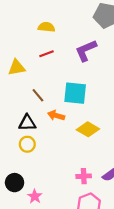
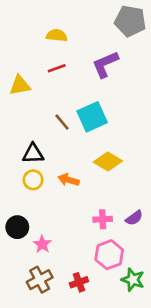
cyan square: (75, 93) -> (92, 117), turned -30
brown line: (38, 95) -> (62, 122), moved
orange arrow: (56, 115) -> (68, 180), moved

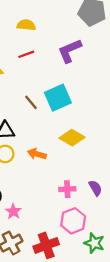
purple semicircle: (134, 218) -> (95, 188), turned -84
red cross: (79, 282) -> (46, 245), size x1.5

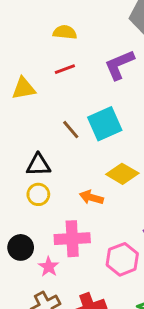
orange arrow: (37, 154) -> (91, 197), moved
pink cross: (67, 189) -> (72, 239), moved, size x1.6
pink hexagon: (73, 221) -> (122, 259), moved

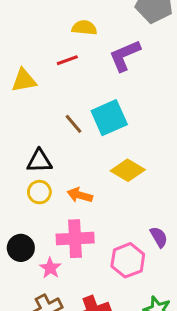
yellow semicircle: (65, 32) -> (84, 28), moved
orange arrow: (91, 197) -> (80, 195), moved

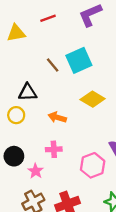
yellow circle: (39, 192) -> (16, 115), moved
pink cross: (75, 239) -> (54, 149), size x0.6

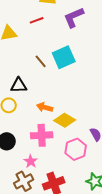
yellow diamond: (93, 99) -> (65, 120), moved
pink cross: (54, 149) -> (42, 135), size x1.5
pink star: (36, 171) -> (31, 161), moved

